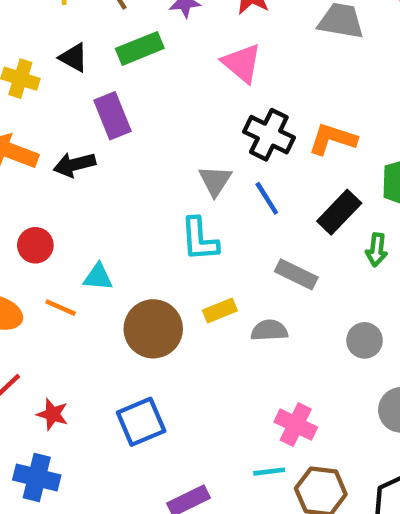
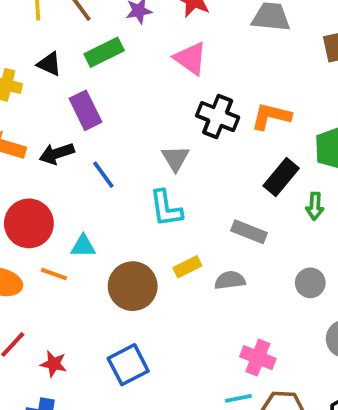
blue line: (267, 198) -> (103, 175), moved
red circle: (35, 245) -> (29, 223), size x1.6

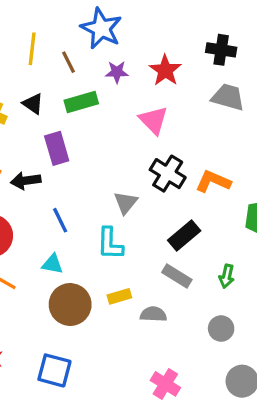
blue line: (103, 175) -> (60, 220), moved
black rectangle: (281, 177) -> (184, 236), moved
green arrow: (315, 206) -> (227, 276), moved
cyan triangle: (83, 246) -> (52, 264), moved
blue square: (128, 365) -> (54, 370), turned 32

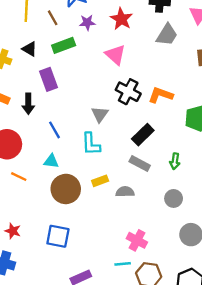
gray trapezoid: (228, 97) -> (167, 35), turned 110
black arrow: (26, 181) -> (28, 104), turned -78

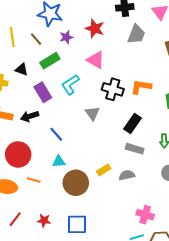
black arrow: (28, 104) -> (30, 116), turned 84
cyan L-shape: (91, 144) -> (70, 85), moved, turned 70
red star: (13, 231) -> (44, 220), moved

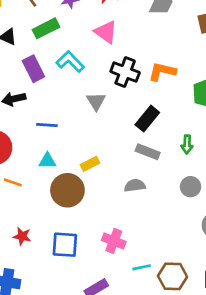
cyan L-shape: (70, 85) -> (70, 62), turned 75
blue line: (56, 134) -> (47, 125), turned -49
yellow rectangle: (104, 170) -> (90, 164), moved
pink cross: (145, 215) -> (114, 241), moved

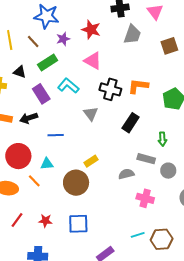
gray rectangle: (148, 152) -> (146, 159), moved
cyan triangle: (47, 161) -> (47, 164), moved
orange line: (13, 182) -> (34, 181), turned 32
pink cross: (114, 241) -> (145, 198), moved

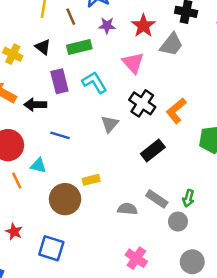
gray trapezoid: (132, 34) -> (171, 44), moved
orange L-shape: (138, 86) -> (176, 111), turned -65
green arrow: (162, 139) -> (188, 198), moved
pink cross: (145, 198) -> (136, 258), moved

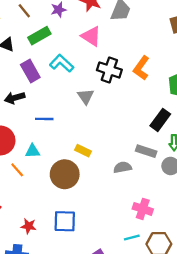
black rectangle: (153, 151) -> (160, 120), moved
yellow rectangle: (91, 180) -> (83, 151), turned 56
red star: (14, 232) -> (29, 226), moved

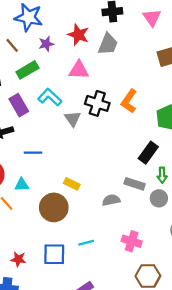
pink triangle: (91, 36) -> (79, 70), turned -30
gray triangle: (86, 96) -> (73, 119), moved
cyan line: (132, 238) -> (86, 243), moved

